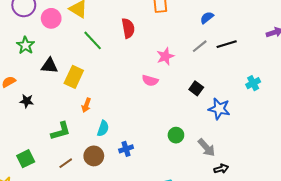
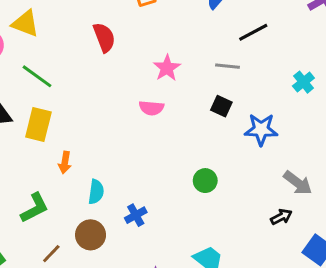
green line: (93, 40) -> (37, 76), moved
gray line: (200, 46) -> (227, 66), moved, turned 56
gray arrow: (206, 148) -> (298, 183), moved

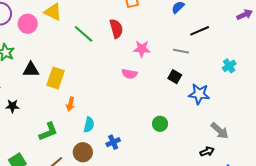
red semicircle: (104, 37) -> (116, 29), moved
pink star: (167, 68) -> (142, 49), turned 30
green line: (37, 76) -> (84, 34), moved

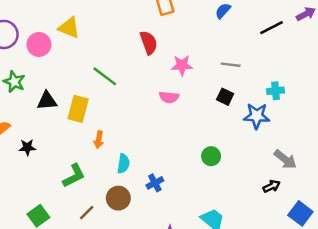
black line: (200, 31) -> (272, 28), moved
green line: (84, 34) -> (105, 76), moved
cyan cross: (229, 66) -> (276, 91), moved, turned 32

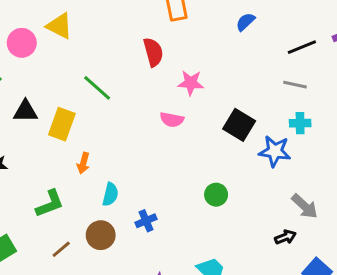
gray line: (231, 65) -> (295, 85), moved
black square: (225, 97) -> (239, 125), size x1.5

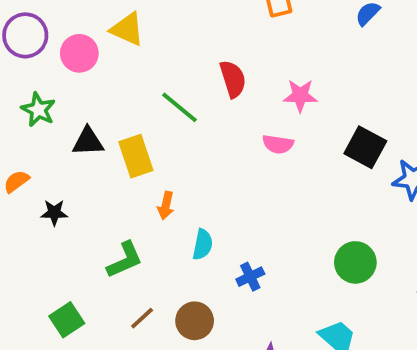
red semicircle: (153, 52) -> (233, 79), moved
yellow rectangle: (62, 124) -> (136, 156), turned -36
green circle: (216, 195) -> (355, 262), moved, size x1.4
brown circle: (101, 235) -> (195, 321), moved

